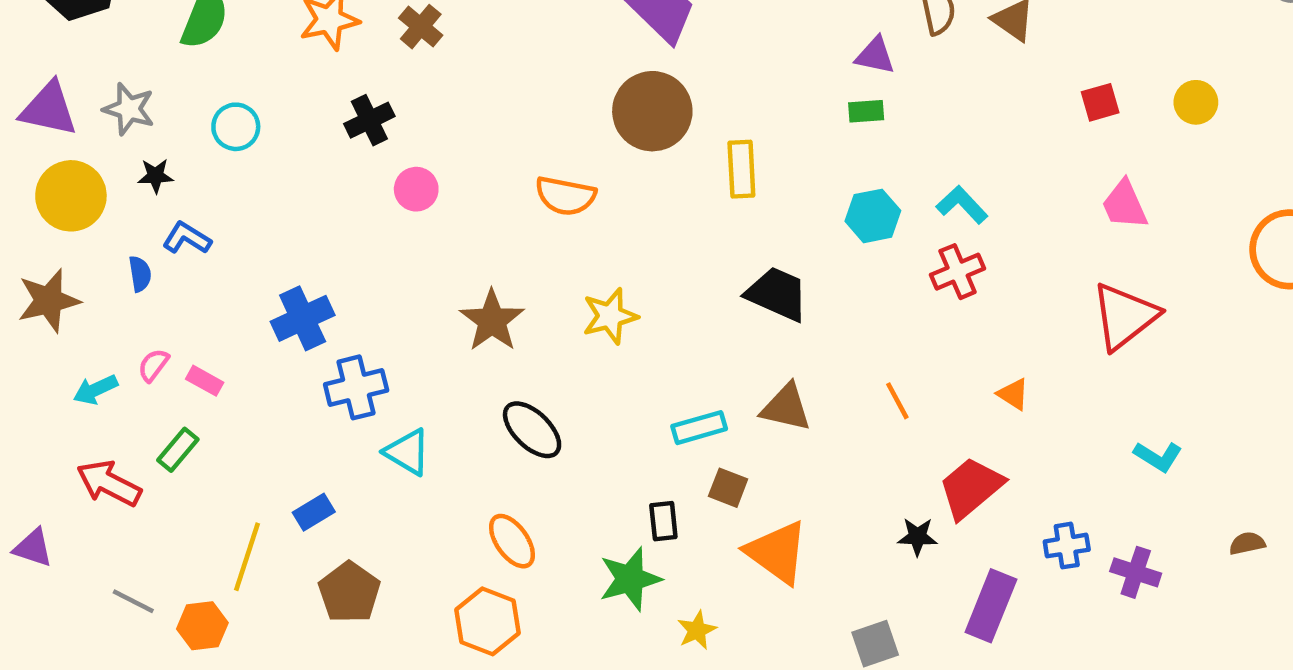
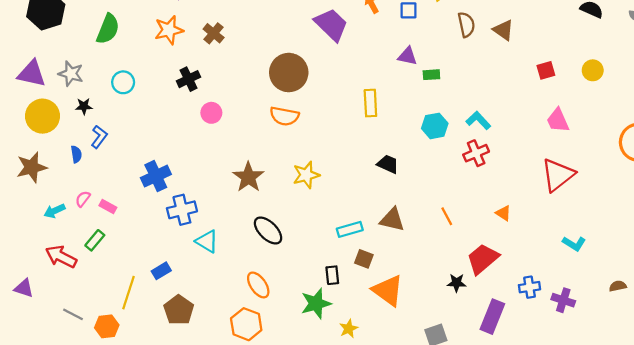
purple triangle: (875, 56) -> (407, 56), moved
brown circle: (652, 111) -> (289, 73), moved
blue L-shape: (187, 238) -> (99, 137), turned 95
black trapezoid: (777, 294) -> (388, 164), size x0.7

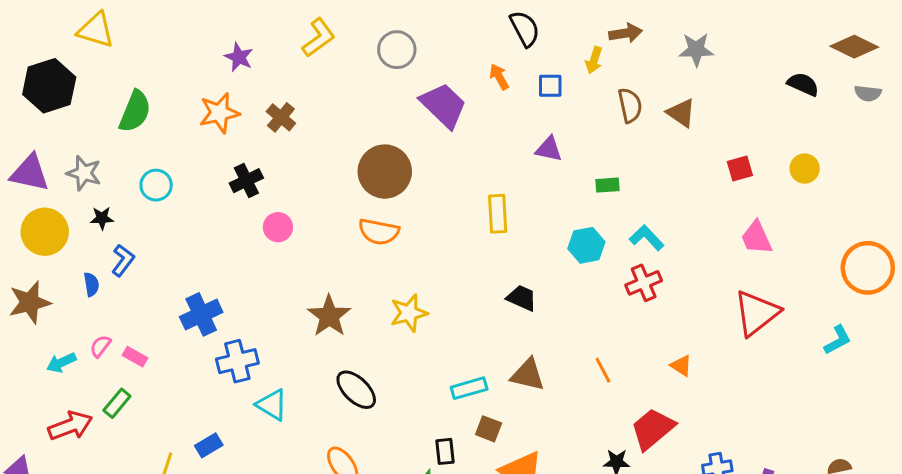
green rectangle: (431, 75) -> (607, 185), moved
cyan L-shape: (574, 244) -> (838, 340), moved, turned -60
red arrow: (61, 257) -> (70, 426), turned 132

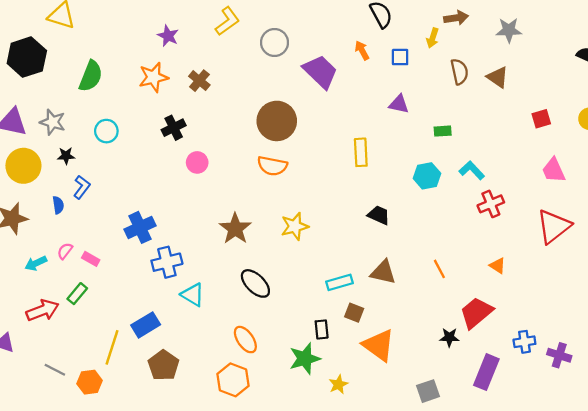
gray circle: (397, 50) -> (275, 42), moved
red cross: (644, 283) -> (491, 204), moved
blue rectangle: (209, 445) -> (146, 325), size x1.4

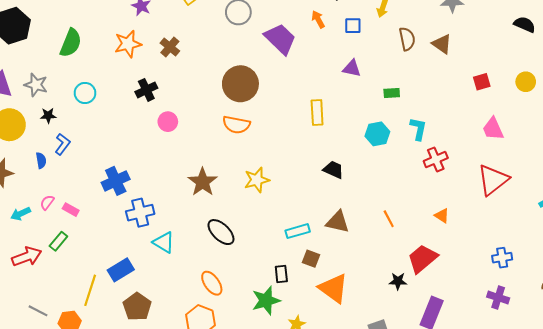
cyan L-shape: (472, 170) -> (418, 129), turned 55
blue cross: (524, 342) -> (502, 258), moved

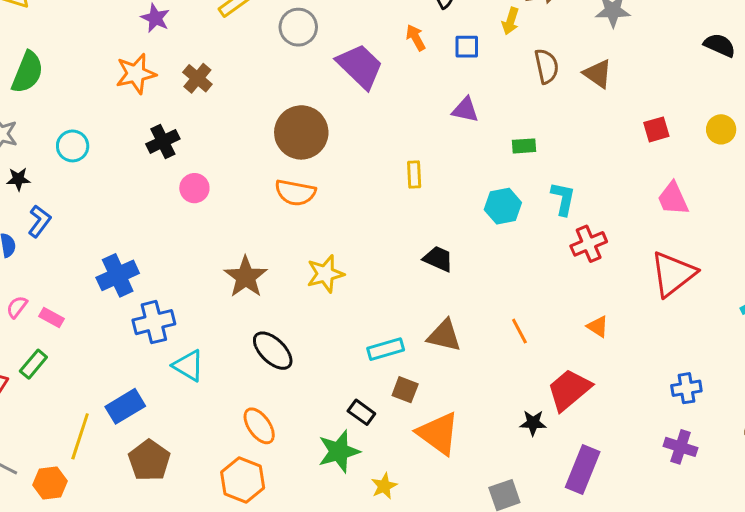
green semicircle: (71, 43) -> (27, 72), moved
yellow rectangle: (317, 112) -> (414, 175), size x0.7
black rectangle: (281, 274) -> (361, 412), turned -48

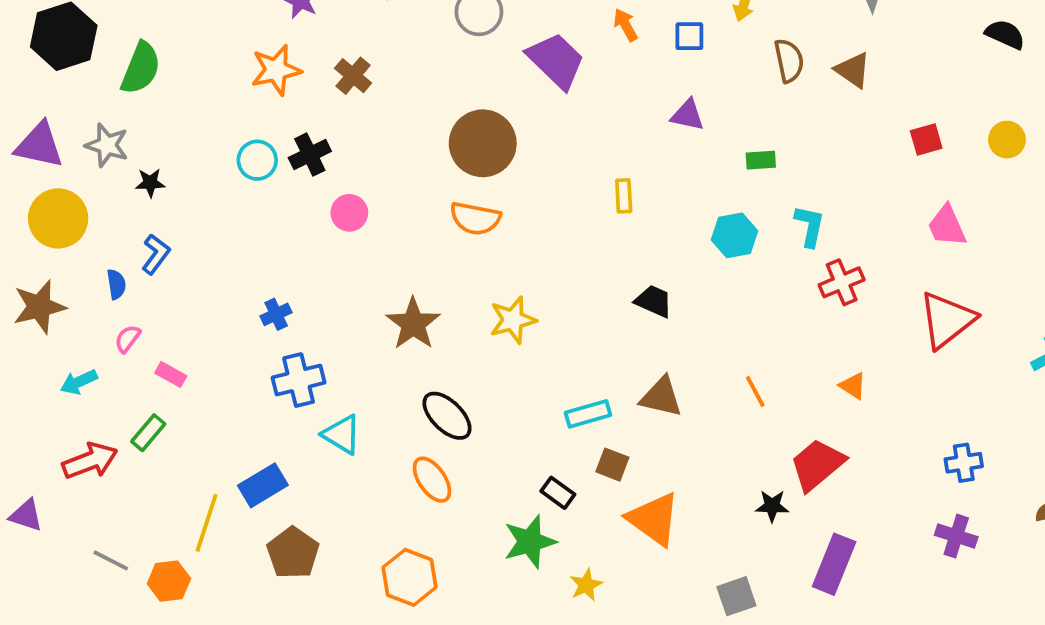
cyan circle: (73, 146) -> (257, 160), moved
black star: (18, 179) -> (150, 183), moved
blue cross: (118, 275) -> (276, 314), moved, size x0.6
pink semicircle: (17, 307) -> (128, 339), moved
orange ellipse: (259, 426) -> (432, 480), moved

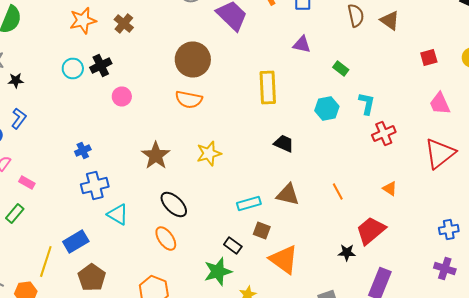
green rectangle: (761, 160) -> (341, 68), turned 42
yellow rectangle: (624, 196) -> (268, 88), size x1.8

